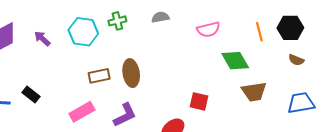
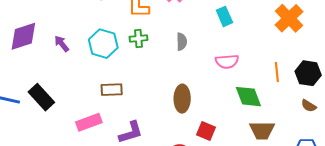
gray semicircle: (160, 17) -> (182, 42), turned 90
brown ellipse: (131, 73) -> (182, 99), moved
black rectangle: (31, 95) -> (41, 97), size x1.5

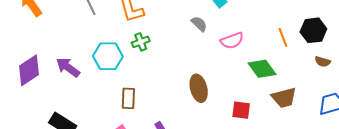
gray semicircle: (182, 42) -> (199, 24), moved, turned -30
purple arrow: (62, 44) -> (68, 67), size x1.4
brown rectangle: (112, 90) -> (128, 98), turned -70
red square: (206, 131) -> (241, 110), moved

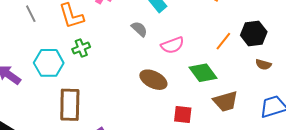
orange line: (283, 37) -> (223, 41), turned 60
brown ellipse: (199, 88) -> (153, 80), moved, turned -48
brown rectangle: (128, 98) -> (70, 105), size x1.5

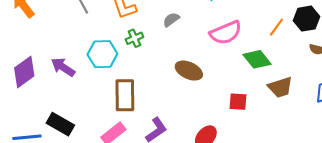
gray semicircle: (139, 29) -> (171, 20), moved, turned -78
pink semicircle: (172, 45) -> (226, 33), size x1.4
brown ellipse: (153, 80) -> (189, 71), moved

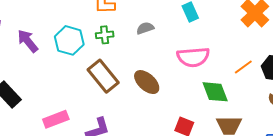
brown rectangle: (125, 95) -> (103, 76), moved, turned -56

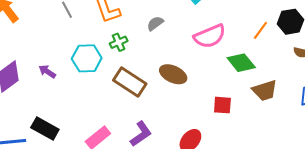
purple arrow: (28, 41) -> (47, 71), size x0.7

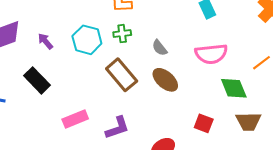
gray semicircle: (155, 23) -> (160, 48), moved, turned -108
black rectangle: (45, 129) -> (37, 80), moved

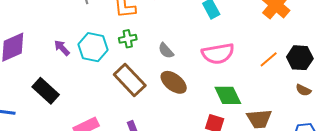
purple arrow: (45, 41) -> (62, 48), moved
green diamond: (234, 88) -> (228, 95), moved

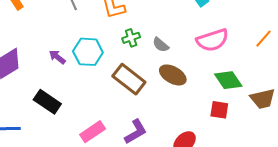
green cross: (128, 39) -> (131, 38), moved

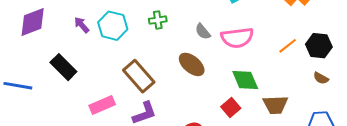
gray semicircle: (161, 45) -> (203, 32), moved
brown rectangle: (129, 79) -> (139, 76), moved
red square: (219, 110) -> (231, 107), turned 30

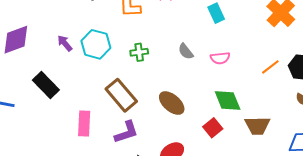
green cross: (158, 20) -> (139, 52), moved
pink semicircle: (237, 38) -> (220, 58), size x0.6
brown ellipse: (192, 64) -> (172, 103), moved
pink rectangle: (102, 105) -> (84, 123), turned -65

